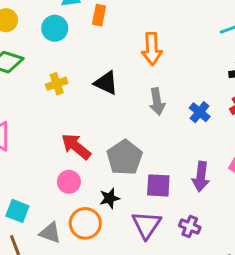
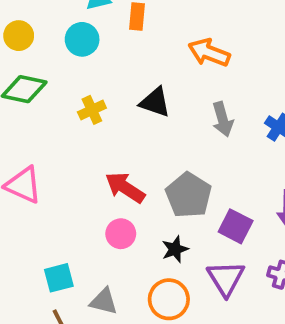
orange arrow: (152, 49) -> (209, 53), turned 120
purple square: (158, 185) -> (236, 226), turned 30
cyan square: (17, 211) -> (59, 278), turned -30
orange circle: (85, 223) -> (169, 299), moved

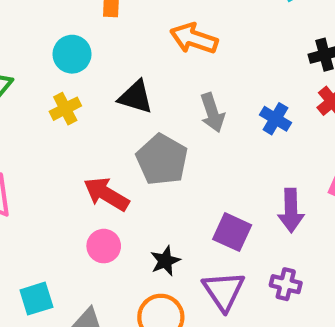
cyan circle: (82, 39) -> (72, 54), moved
gray pentagon: (189, 195) -> (162, 160), moved

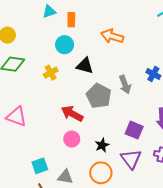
cyan circle: (72, 54) -> (65, 45), moved
gray arrow: (212, 113) -> (125, 85), moved

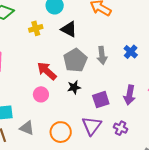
purple square: (134, 130) -> (101, 100), turned 36
black star: (102, 145) -> (74, 87), moved

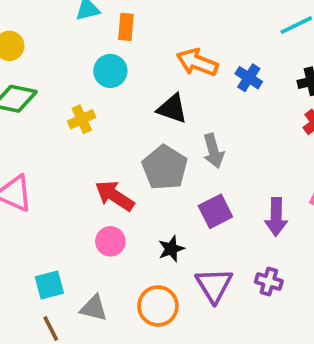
black triangle: (69, 29) -> (172, 109), moved
blue cross: (131, 52) -> (249, 78), moved
black star: (74, 87) -> (171, 249), moved
purple square: (101, 100) -> (215, 211), moved

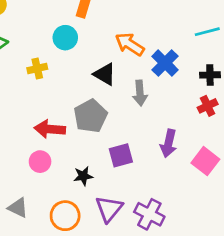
blue cross: (249, 78) -> (165, 63), size x1.4
gray arrow: (213, 151) -> (140, 93), moved
red arrow: (115, 196) -> (50, 129), turned -40
purple arrow: (276, 217) -> (168, 143), moved
purple cross: (269, 282) -> (149, 214), size x1.5

